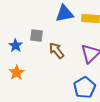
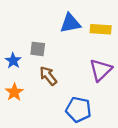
brown arrow: (57, 51) -> (48, 76), moved
blue pentagon: (85, 88) -> (78, 110), moved, turned -30

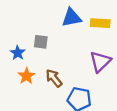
brown arrow: (48, 76) -> (54, 78), moved
orange star: (14, 92) -> (26, 76), moved

